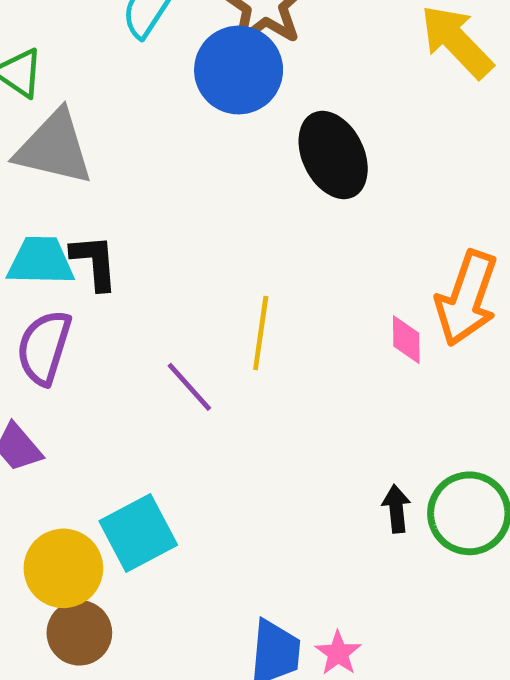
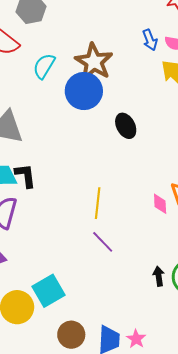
black ellipse: (333, 155) -> (126, 126), size x0.7
purple line: (189, 387) -> (103, 242), moved
brown circle: (79, 633) -> (71, 335), moved

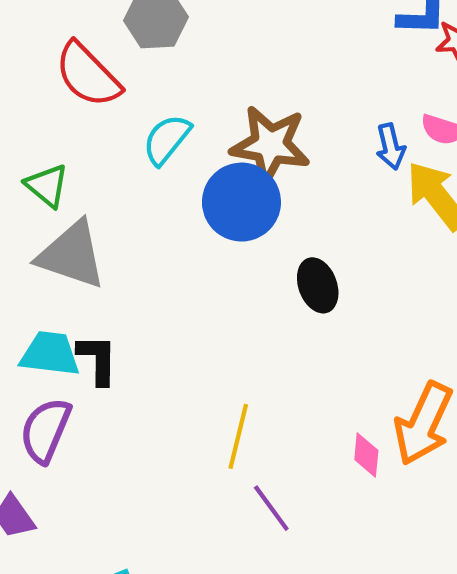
blue arrow: (150, 40) -> (391, 147), moved
brown star: (94, 62) -> (270, 145), turned -30
purple line: (103, 242) -> (271, 508), moved

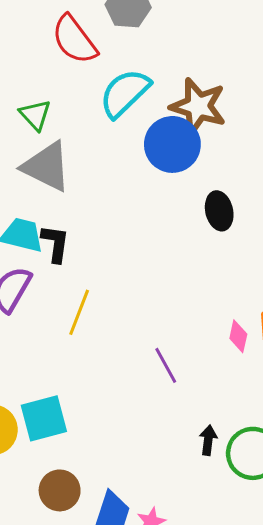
cyan semicircle: (167, 140) -> (125, 93), size x1.4
yellow line: (238, 436) -> (79, 312), moved

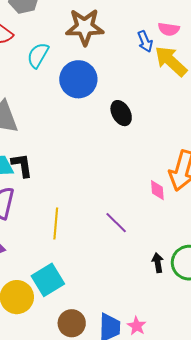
cyan semicircle: (125, 93) -> (38, 55), size x0.7
brown star: (198, 106) -> (85, 27), moved
yellow line: (79, 312) -> (56, 223), moved

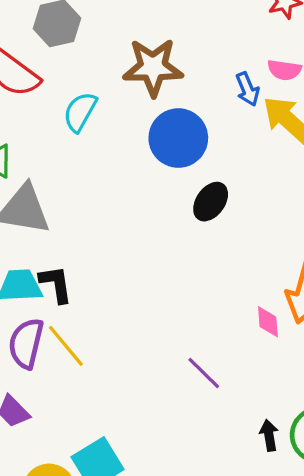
blue circle: (78, 79) -> (178, 138), moved
black ellipse: (121, 113) -> (211, 202), turned 65
yellow line: (56, 223) -> (66, 346), moved, turned -44

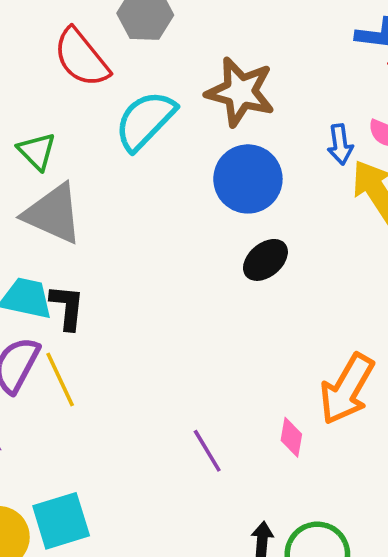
cyan semicircle: (80, 112) -> (145, 121), size x1.4
pink diamond: (268, 322) -> (291, 437), moved

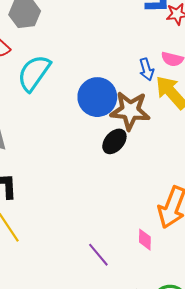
brown star: (240, 92) -> (130, 111), moved

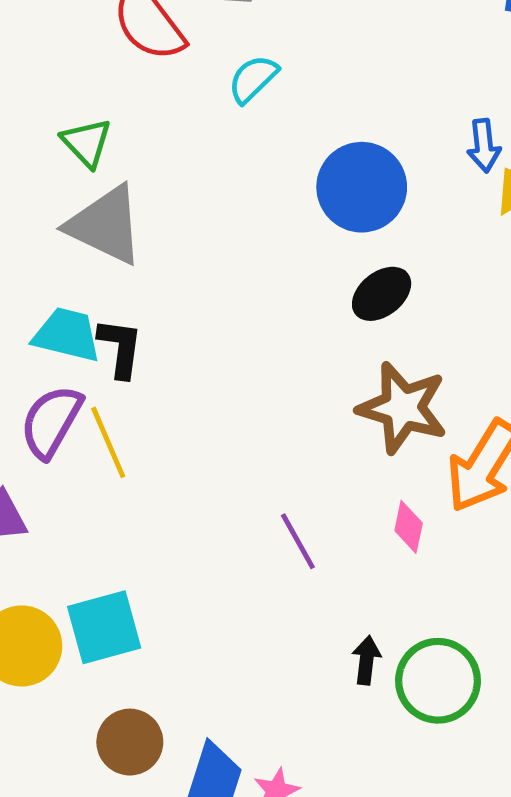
cyan semicircle: (34, 73) -> (253, 79), moved, size x0.6
brown star: (130, 111) -> (403, 408), moved

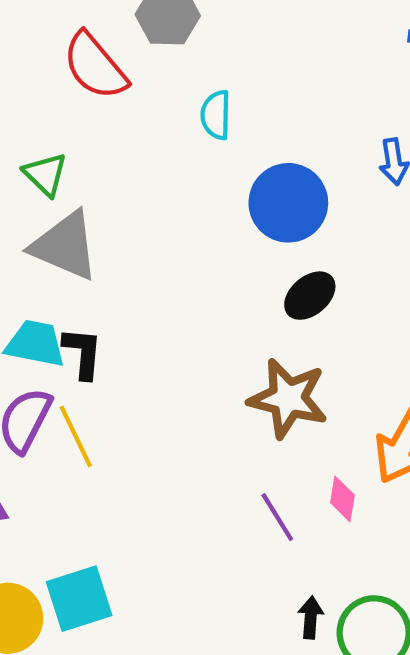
cyan semicircle: (253, 79) -> (216, 115), moved, turned -42
brown star: (403, 408) -> (288, 398), moved
purple line: (298, 541) -> (277, 517), moved

